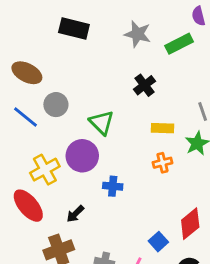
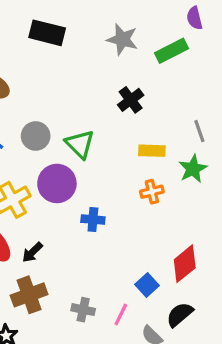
gray circle: (56, 105) -> (36, 136), moved
black arrow: (75, 214) -> (32, 252), moved

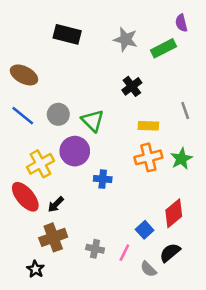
green star: (193, 169) -> (181, 159), moved
orange cross: (152, 192) -> (148, 157), size x1.5

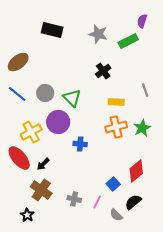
purple semicircle: (181, 23) -> (142, 21), turned 32
brown ellipse: (24, 75) -> (18, 62), turned -65
brown cross: (53, 237) -> (41, 190), turned -35

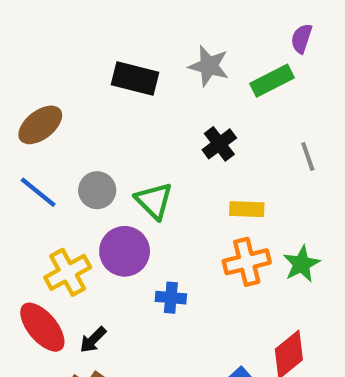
black rectangle: (52, 30) -> (135, 79), moved
gray line: (145, 90) -> (308, 157), moved

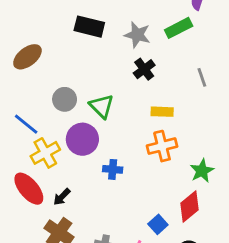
gray star: (209, 66) -> (137, 35), moved
blue line: (38, 192) -> (26, 124), moved
green star: (301, 264) -> (202, 171), moved

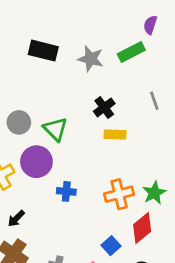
black cross: (144, 69) -> (104, 107), moved
orange cross: (162, 146) -> (119, 194), moved

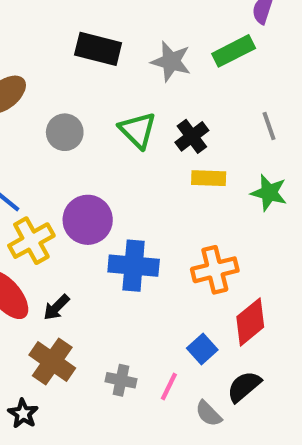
gray circle: (19, 122) -> (65, 132), moved
green triangle: (55, 129) -> (138, 130), moved
blue cross: (66, 191) -> (134, 266), size x1.6
green star: (154, 193) -> (269, 193), moved, turned -30

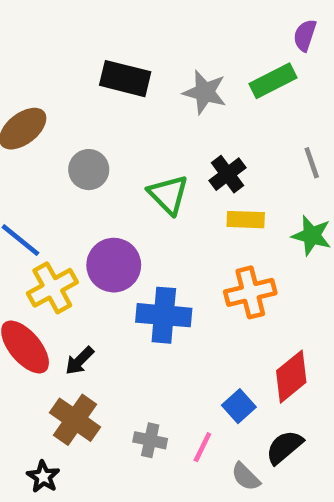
green triangle: (138, 130) -> (168, 195), moved
orange cross: (215, 270) -> (250, 292), moved

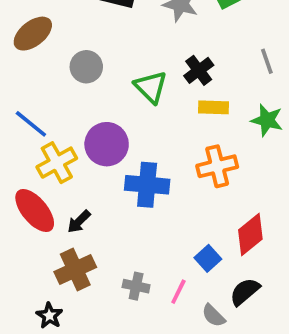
brown cross: (75, 420) -> (75, 270), turned 30

